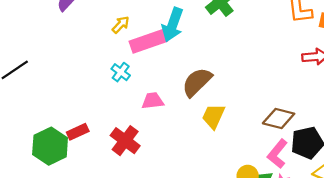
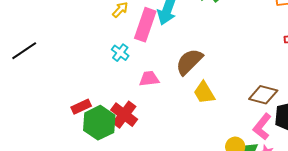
pink rectangle: (148, 41) -> (145, 25), turned -52
yellow trapezoid: (213, 116) -> (204, 93), turned -55
green hexagon: (50, 146) -> (99, 123), moved

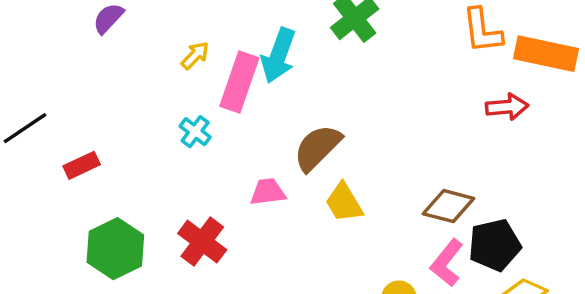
pink trapezoid: (149, 79) -> (268, 192), moved
red rectangle: (81, 107) -> (82, 165), moved
green hexagon: (99, 123) -> (115, 249), moved

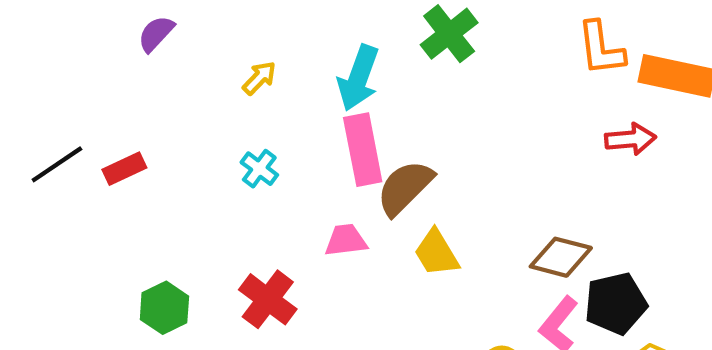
pink rectangle: (239, 82) -> (363, 150), moved, turned -30
red rectangle: (82, 165) -> (124, 169), moved
green hexagon: (115, 249) -> (164, 308), size x0.7

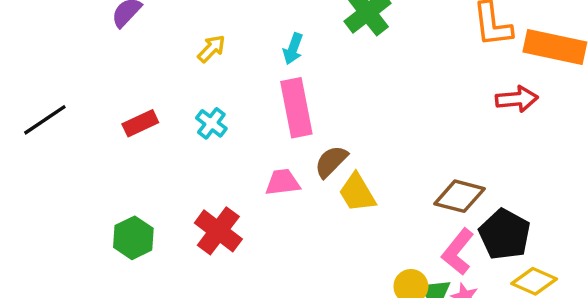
cyan arrow: (358, 78) -> (293, 49), size x0.6
red rectangle: (124, 169) -> (140, 123), moved
brown semicircle: (405, 188) -> (331, 161), moved, size x0.7
black pentagon: (616, 304) -> (505, 234), turned -30

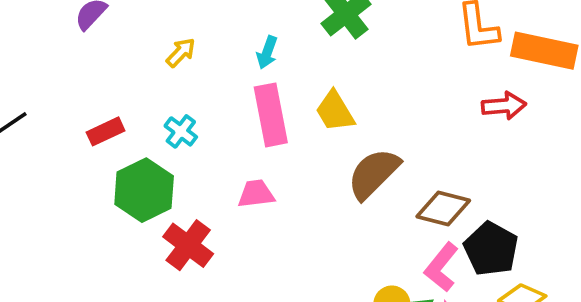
brown semicircle: (331, 161) -> (374, 174), moved, size x1.5
yellow trapezoid: (357, 193) -> (335, 111), moved
green hexagon: (133, 238) -> (144, 190), moved, size x1.4

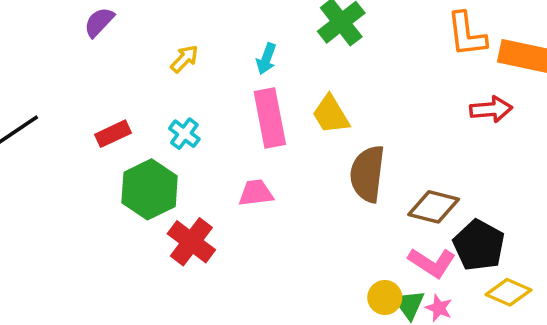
brown semicircle: (374, 174) -> (367, 174), turned -38
pink L-shape: (441, 267) -> (432, 263), turned -96

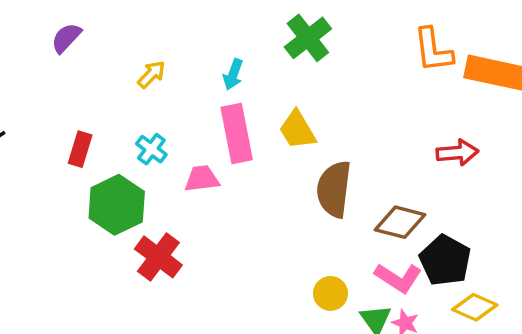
red arrow: (491, 109) -> (457, 153), moved
red rectangle: (113, 134) -> (80, 149), turned -48
pink trapezoid: (256, 193) -> (202, 179), moved
yellow circle: (385, 297) -> (330, 293), moved

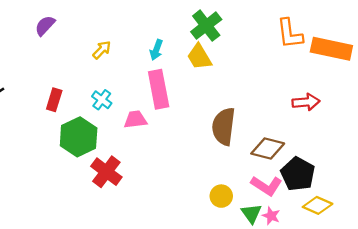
yellow trapezoid: (297, 130) -> (199, 57), moved

